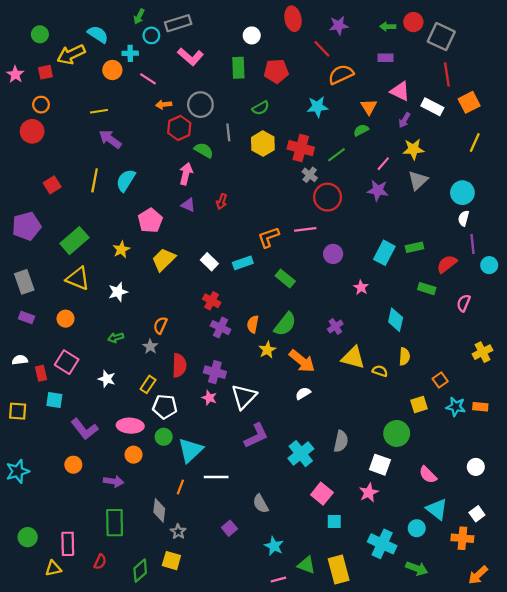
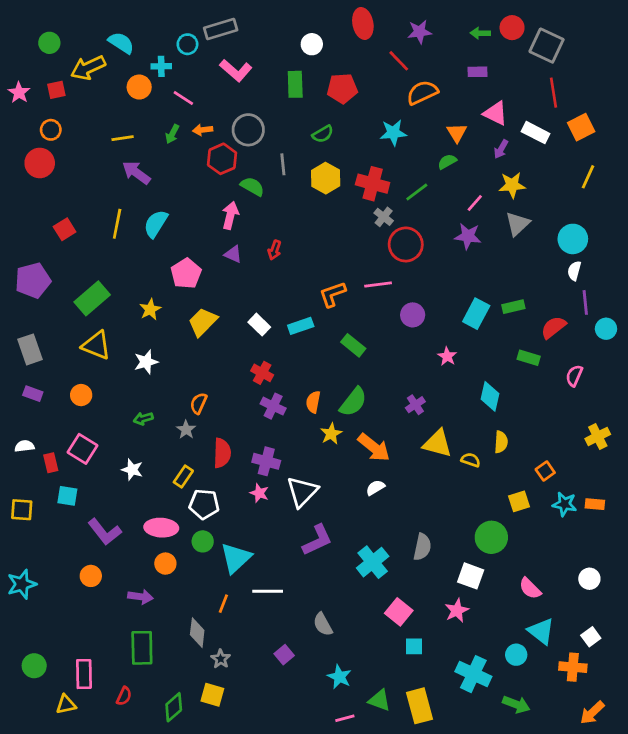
green arrow: (139, 16) -> (172, 134), moved

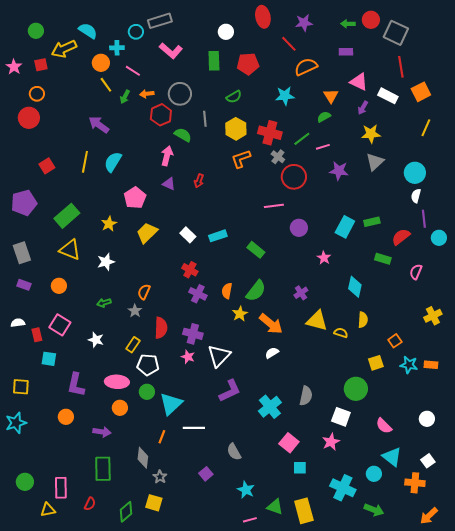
yellow line: (123, 138) -> (106, 85), moved, turned 63
pink line: (475, 203) -> (323, 147), moved, turned 32
orange L-shape: (333, 294) -> (241, 159), moved
yellow square: (22, 510) -> (21, 387), moved
purple L-shape: (105, 532) -> (76, 385), turned 50

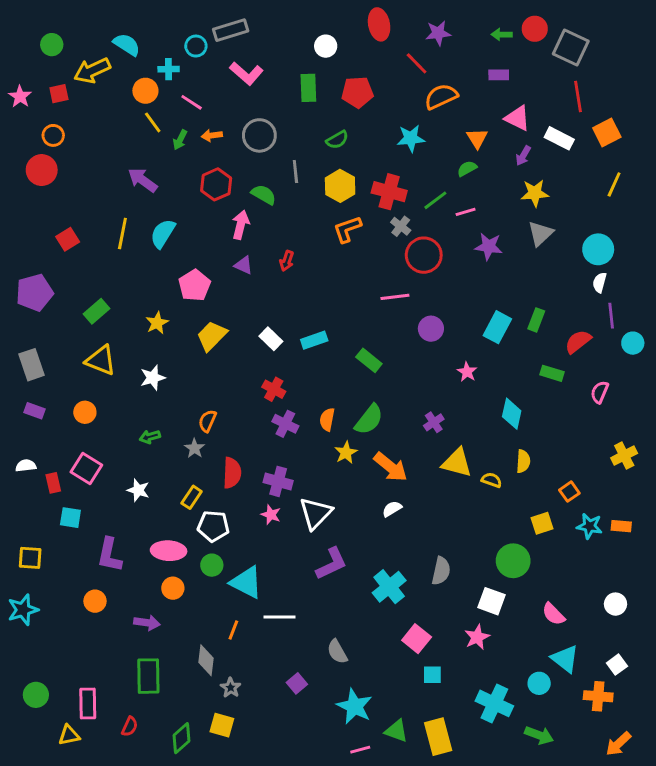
red hexagon: (161, 115) -> (216, 184), moved
green rectangle: (67, 216) -> (96, 311), size x0.7
green rectangle: (372, 222) -> (536, 320), turned -56
cyan triangle: (171, 404) -> (246, 582), turned -50
cyan star: (246, 490) -> (355, 706), size x1.4

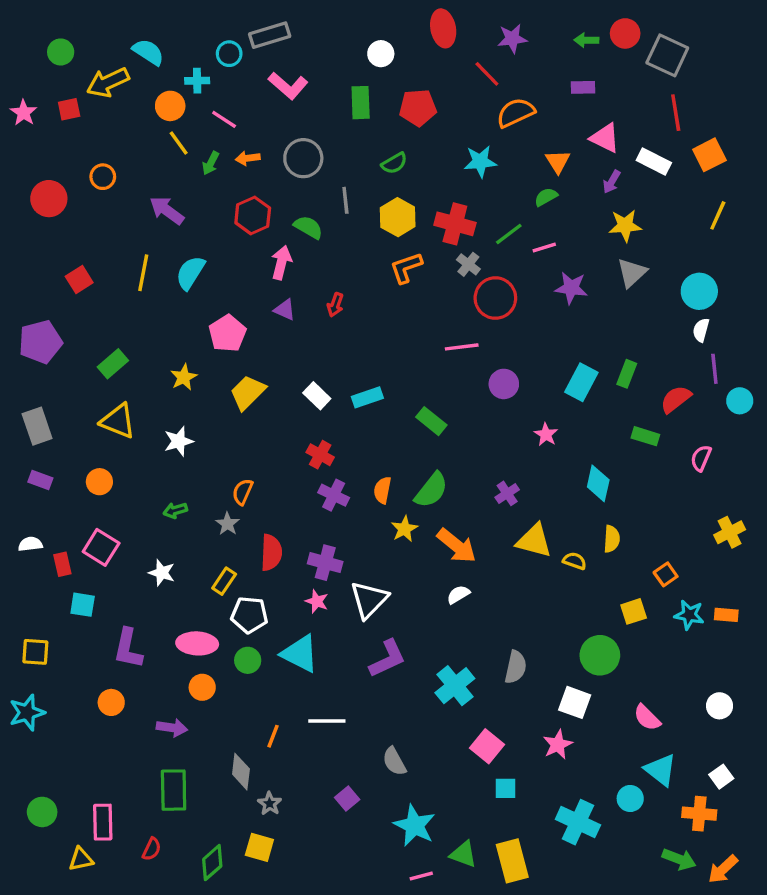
orange circle: (53, 135) -> (103, 177), moved
cyan triangle: (246, 582) -> (300, 654), moved
green arrow: (539, 735) -> (679, 859), moved

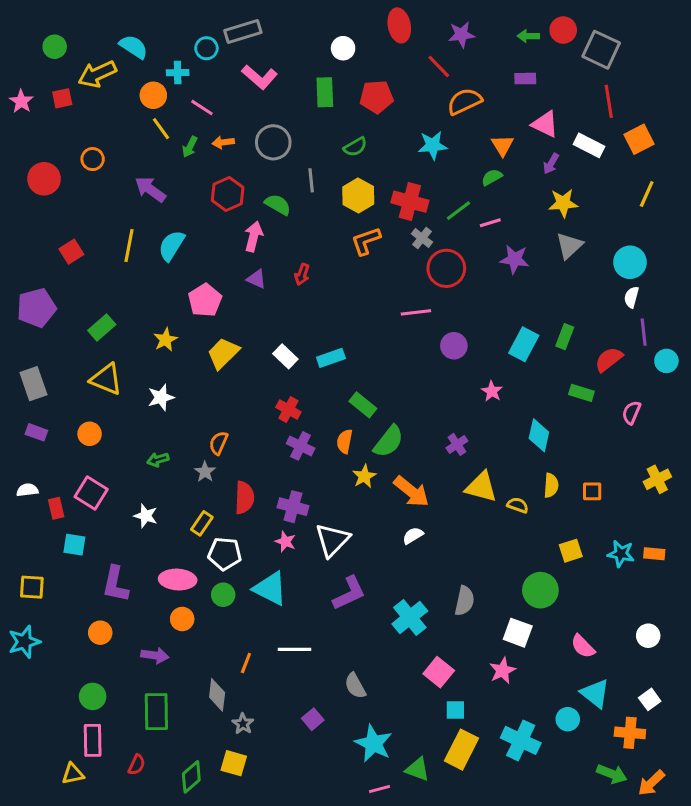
green rectangle: (431, 421) -> (363, 405), moved
orange square: (666, 574) -> (592, 491), moved, turned 35
green circle: (42, 812) -> (93, 696), moved
yellow rectangle: (512, 861) -> (461, 750), moved, turned 42

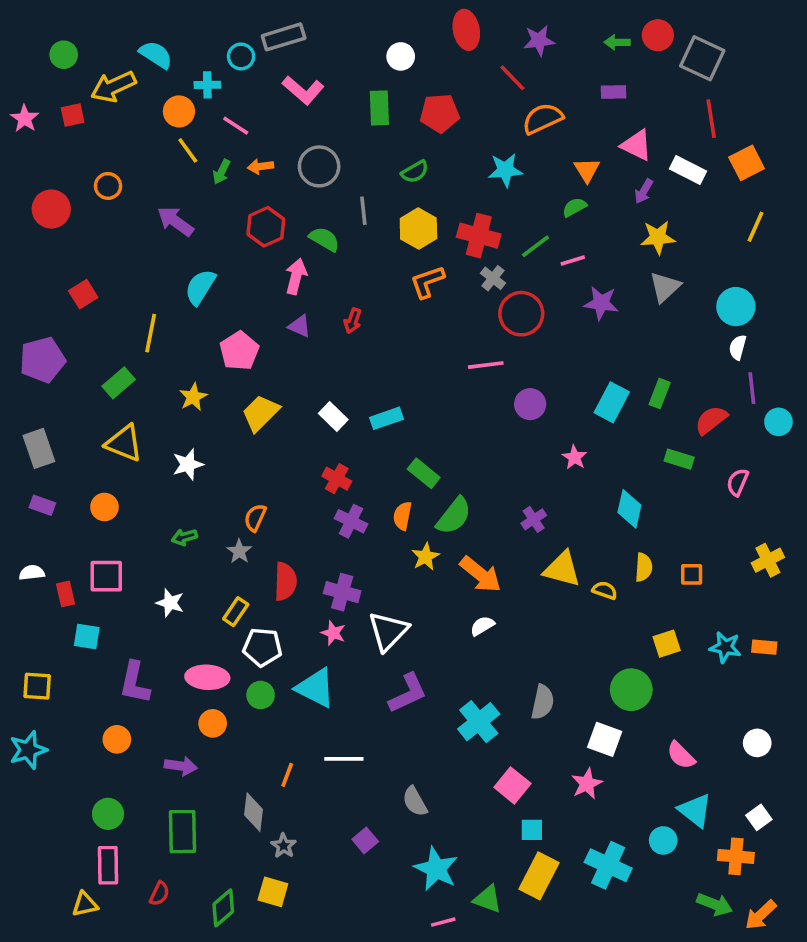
yellow line: (129, 246) -> (151, 333), moved
pink square: (91, 493) -> (106, 576), turned -32

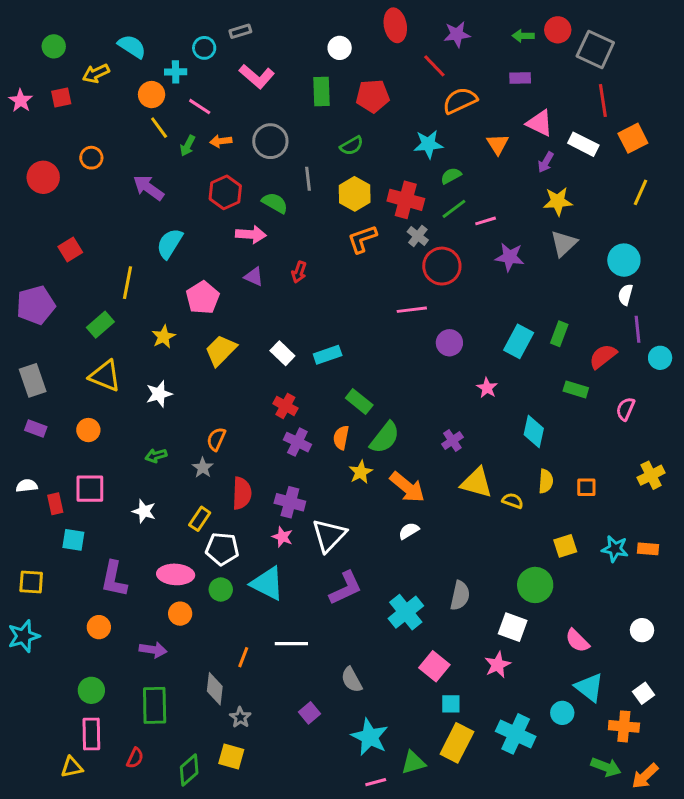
gray rectangle: (284, 37) -> (240, 31), size x0.6
yellow arrow: (113, 87) -> (96, 73), size x0.7
green semicircle: (574, 207) -> (451, 176), moved
pink arrow: (296, 276) -> (251, 234), turned 80
green triangle: (488, 899) -> (413, 763), turned -36

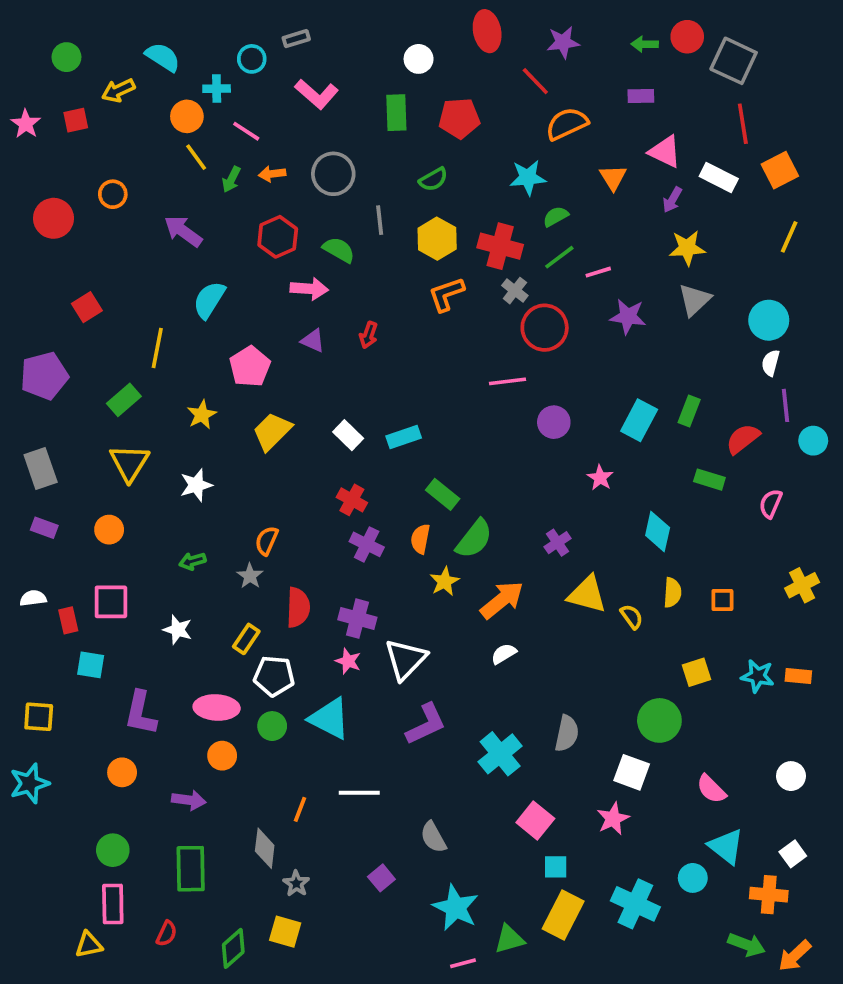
yellow triangle: (105, 376) -> (129, 463), turned 40
orange arrow: (407, 487) -> (502, 600), turned -78
yellow semicircle: (513, 501) -> (632, 617), turned 35

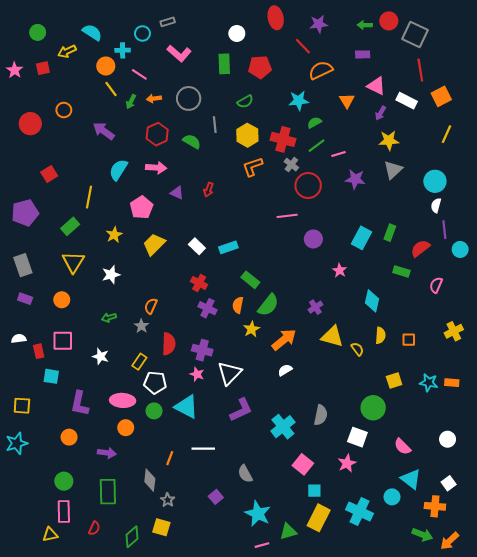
pink arrow: (309, 289) -> (156, 168), moved

